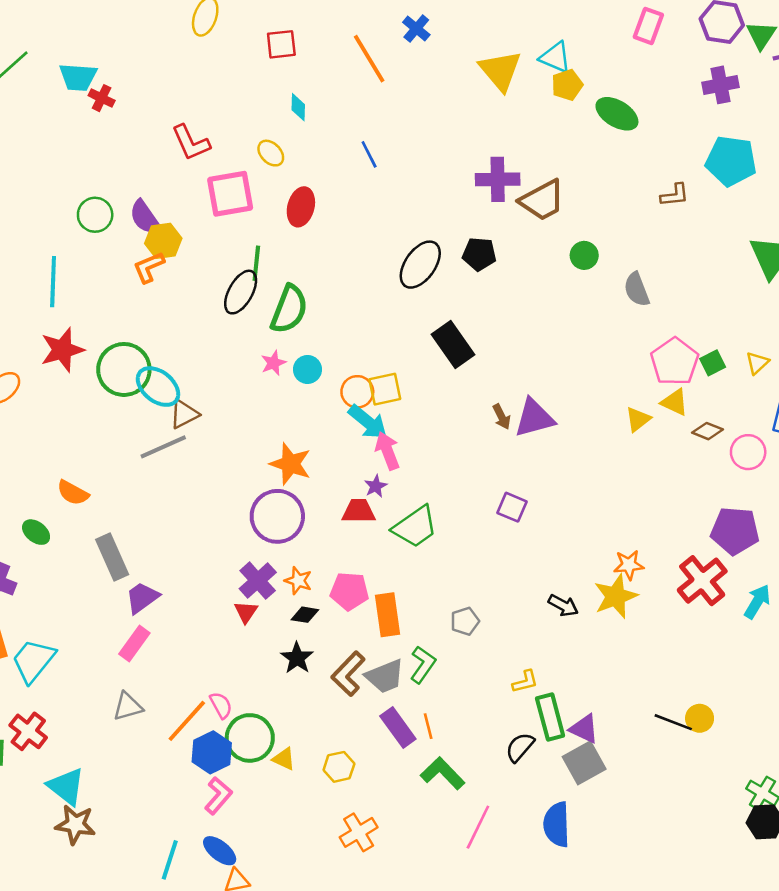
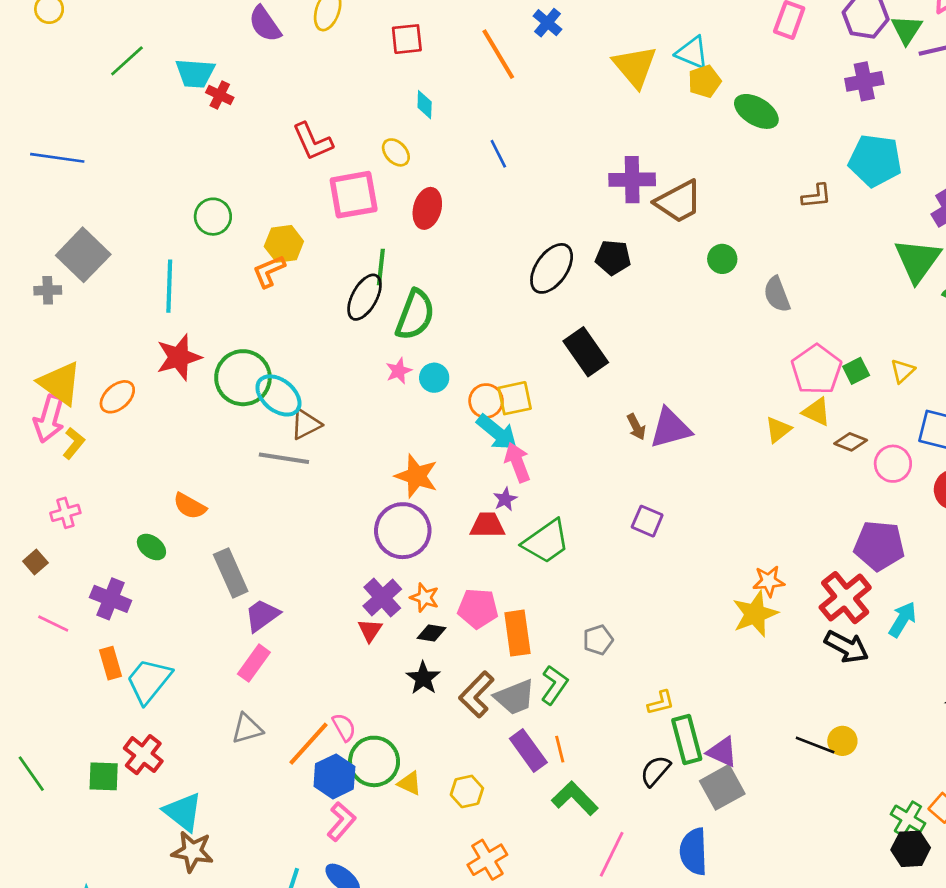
purple semicircle: (145, 217) -> (265, 24), moved
gray line: (163, 447) -> (284, 458), turned 33
black arrow: (563, 606) -> (847, 647), moved, size x1.4

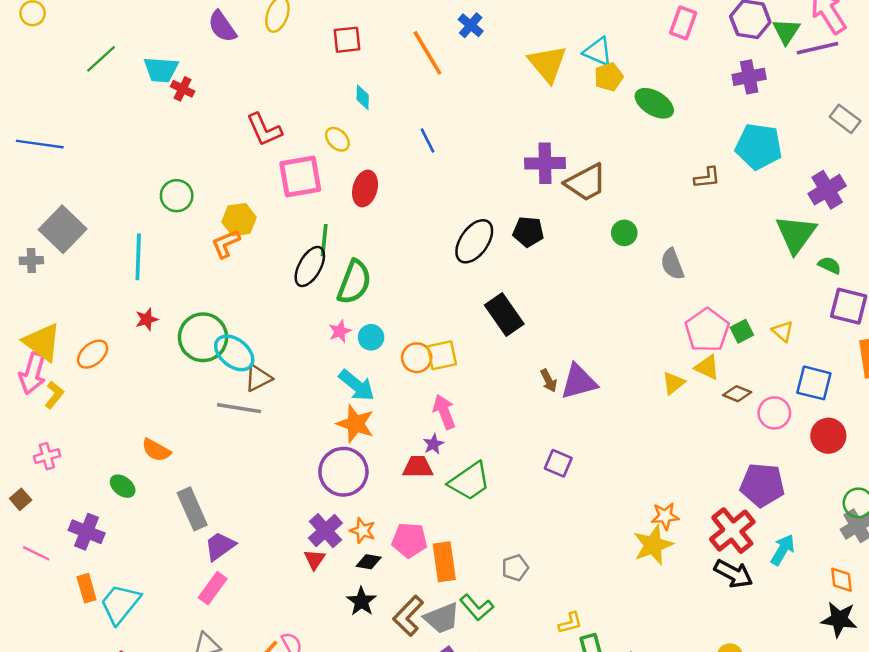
red star: (179, 357) -> (147, 319), size x0.6
yellow triangle: (903, 371) -> (783, 331), turned -35
cyan arrow: (497, 432) -> (357, 385), moved
green L-shape: (554, 685) -> (477, 607), turned 104

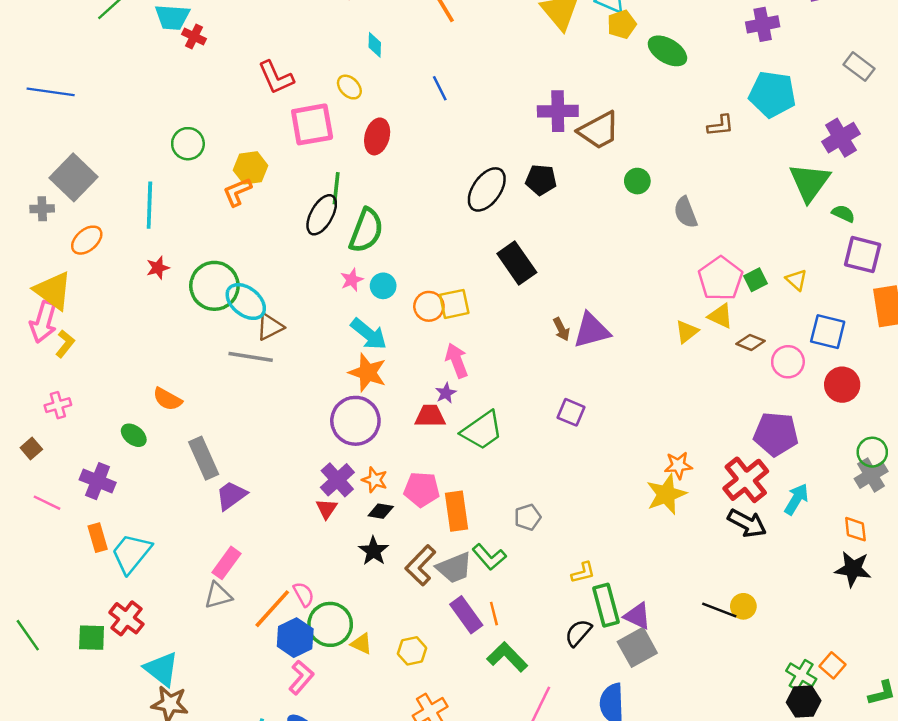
orange ellipse: (93, 354) -> (87, 240), moved
pink rectangle: (213, 588) -> (226, 563), moved

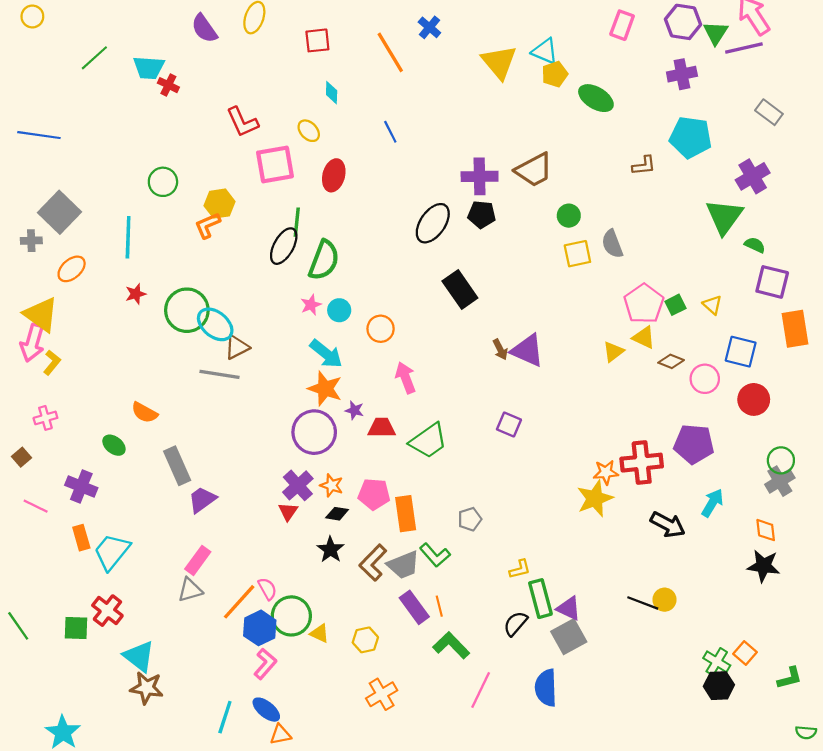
purple cross: (558, 111) -> (480, 176), moved
yellow square: (454, 304) -> (577, 254), moved
purple triangle: (592, 330) -> (527, 350), turned 39
purple star: (446, 393) -> (354, 410), moved, turned -30
red cross: (746, 480) -> (642, 463), moved, turned 33

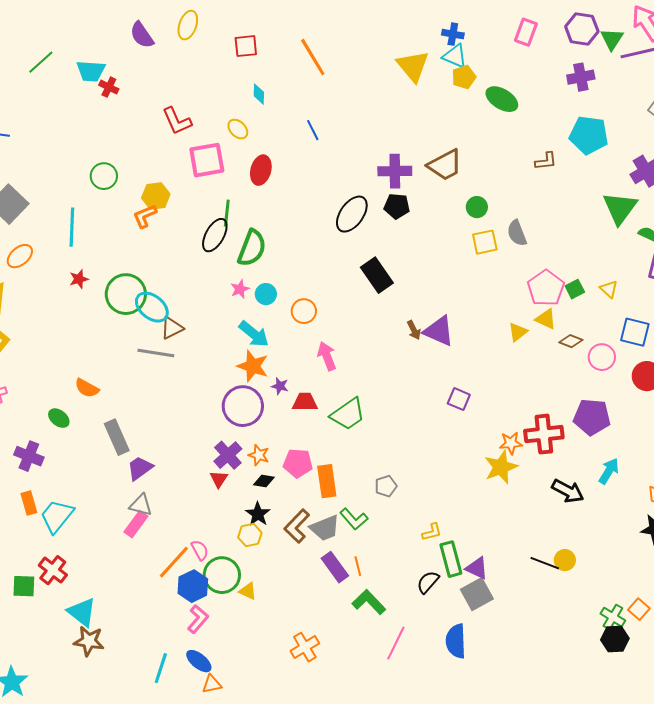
blue cross: (429, 27) -> (453, 34), moved, turned -30
purple square: (509, 424) -> (459, 399), moved
gray triangle: (190, 590) -> (141, 505), moved, turned 30
yellow hexagon: (365, 640) -> (250, 535), moved

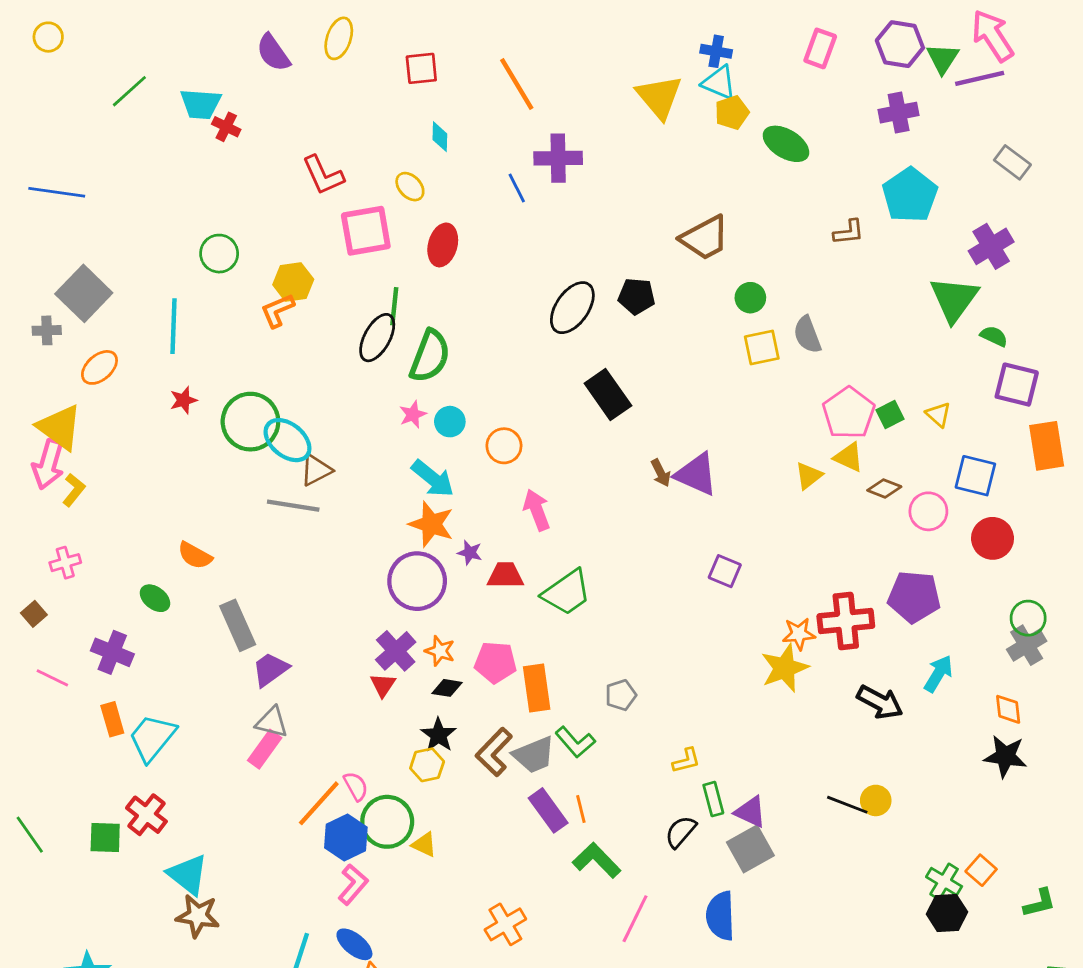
cyan pentagon: (589, 135) -> (910, 195), turned 30
purple cross: (395, 171) -> (558, 158), moved
green rectangle: (451, 559) -> (713, 799), size x0.7

